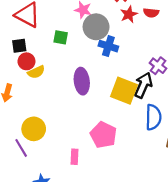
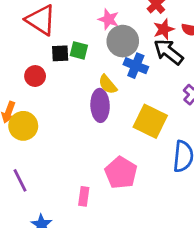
black square: (19, 46) -> (60, 53), moved
yellow semicircle: (36, 72) -> (108, 84), moved, turned 70
black arrow: (143, 85) -> (168, 52), moved, turned -80
yellow circle: (34, 129) -> (23, 126), moved

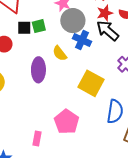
green square: (79, 50) -> (39, 26), turned -32
purple ellipse: (100, 105) -> (38, 70), moved

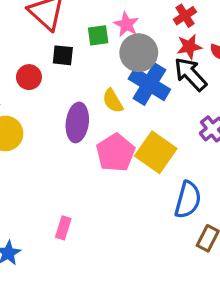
green square: (39, 26) -> (98, 35), moved
blue cross: (82, 40) -> (149, 84), size x1.4
pink pentagon: (67, 122) -> (115, 153), moved

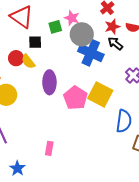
black arrow: (190, 74) -> (115, 43), size x0.7
yellow semicircle: (113, 101) -> (28, 61), moved

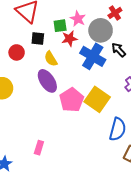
red star: (112, 27) -> (69, 39), moved
gray circle: (82, 34) -> (101, 30), moved
yellow semicircle: (28, 61) -> (51, 59), moved
purple ellipse: (49, 82) -> (47, 81), turned -40

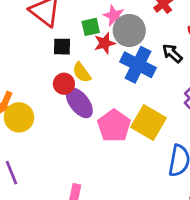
gray circle: (101, 30) -> (129, 31), moved
red circle: (17, 52) -> (64, 84), moved

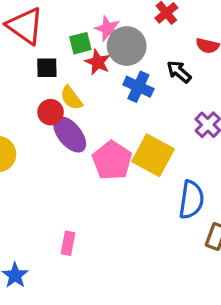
red star: (105, 43) -> (98, 62), turned -30
blue cross: (138, 65) -> (138, 87), size x0.7

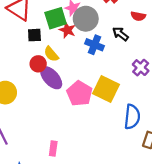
green square: (80, 43) -> (56, 18), size x1.5

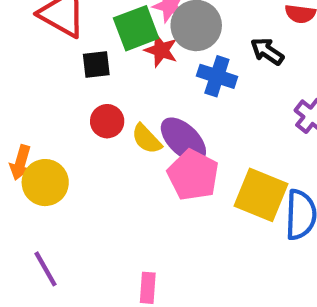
yellow semicircle: (51, 54) -> (147, 139), moved
purple ellipse: (51, 78) -> (183, 140), moved
yellow square: (106, 89) -> (261, 195), moved

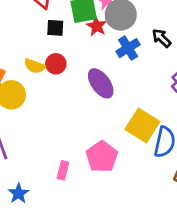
blue cross: (217, 76) -> (128, 48), turned 30
yellow semicircle: (147, 139) -> (35, 66), moved, turned -36
pink pentagon: (193, 175) -> (102, 157), moved

